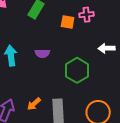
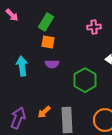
orange square: (68, 22) -> (48, 42), moved

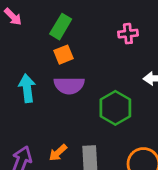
orange square: (48, 42) -> (64, 55), turned -32
purple semicircle: (52, 64) -> (69, 85), size x1.5

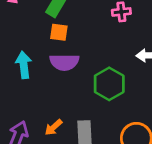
orange square: (64, 55) -> (59, 32), turned 30

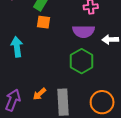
purple semicircle: (64, 62) -> (84, 31), moved

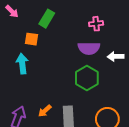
orange square: (44, 22) -> (31, 39), moved

